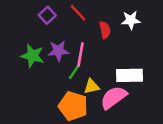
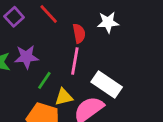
pink line: (80, 54) -> (75, 61), moved
white rectangle: (130, 75) -> (107, 85), turned 35

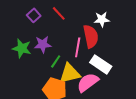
red semicircle: (79, 33) -> (91, 36), moved, size x1.6
yellow triangle: (64, 97) -> (70, 73), size x1.6

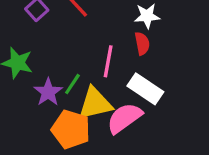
red semicircle: (91, 36) -> (142, 43), moved, size x0.6
purple star: (43, 44) -> (48, 92), moved, turned -30

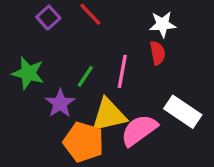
green line: (72, 84) -> (85, 76), moved
white rectangle: (145, 89) -> (183, 112), moved

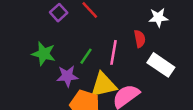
white star: (163, 24) -> (158, 18), moved
purple star: (60, 103) -> (67, 76), turned 30
white rectangle: (183, 112) -> (161, 65), moved

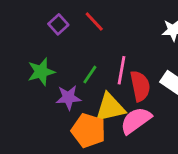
red semicircle: (140, 39) -> (140, 86), moved, size x1.5
green star: (44, 54) -> (41, 72), turned -30

